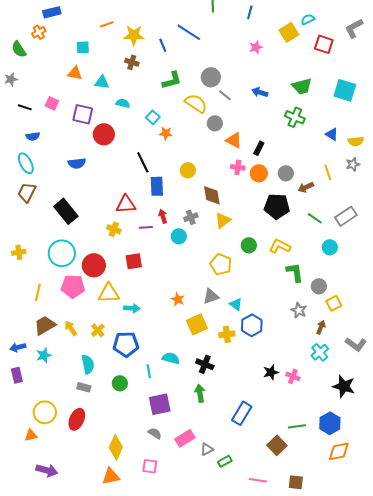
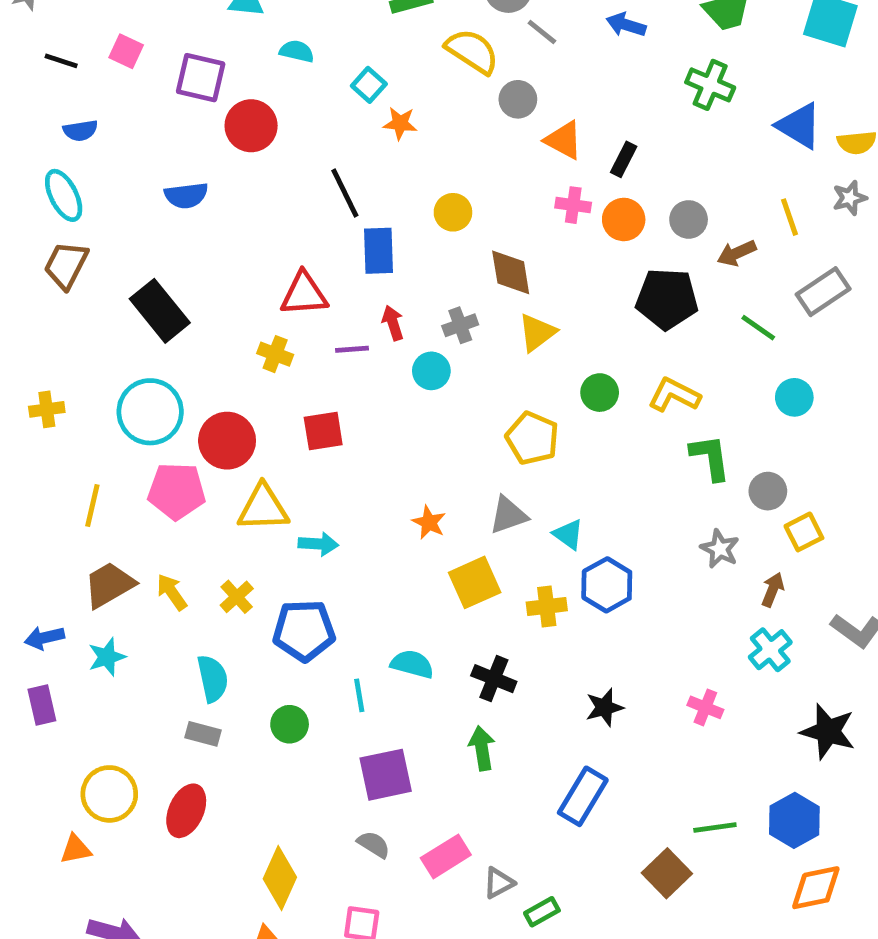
blue triangle: (332, 134) -> (799, 126), size x1.5
gray rectangle: (346, 216) -> (823, 292), moved
black star: (271, 372) -> (604, 707), moved

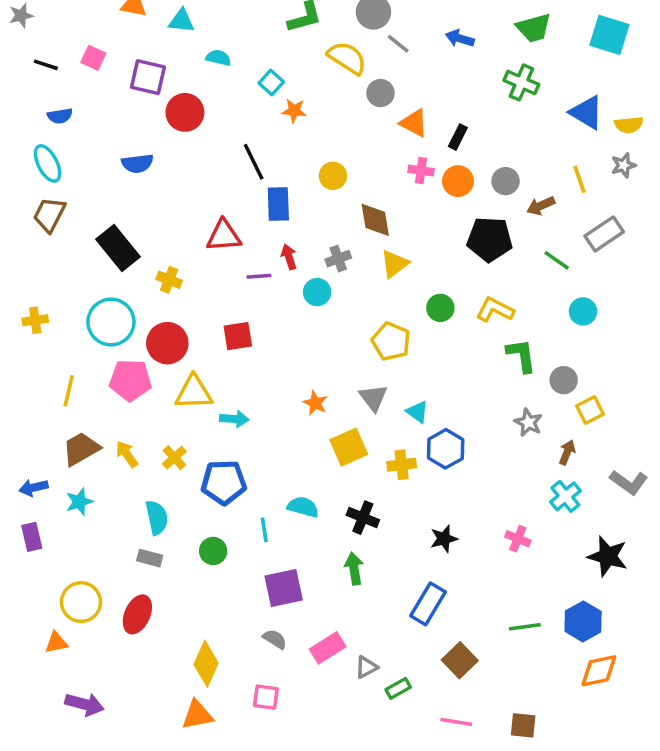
yellow cross: (275, 354) -> (169, 280), moved
gray triangle: (508, 515) -> (373, 398), turned -48
brown square: (667, 873) -> (460, 660), moved

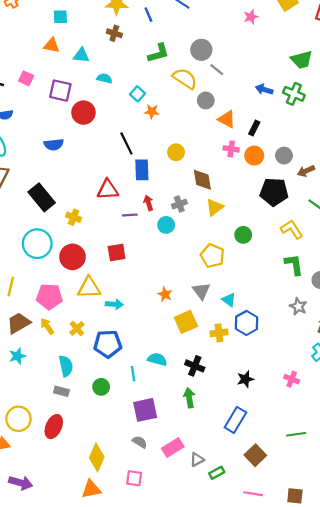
blue arrow: (460, 38) -> (264, 89), moved
yellow L-shape: (495, 310) -> (292, 229), moved, turned 30
pink pentagon: (130, 380) -> (49, 297), moved

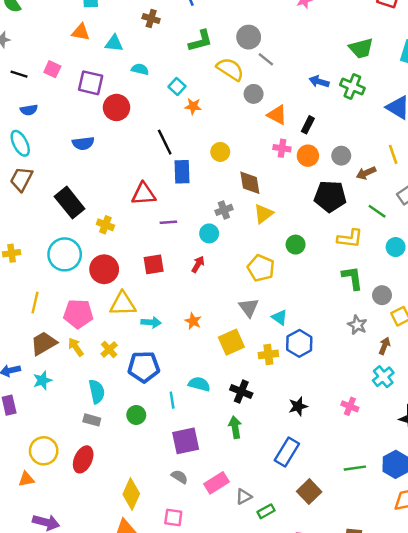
red arrow: (148, 203) -> (198, 264), moved, turned 48
yellow L-shape: (292, 229) -> (350, 238), turned 130
orange star: (165, 294) -> (193, 321), moved

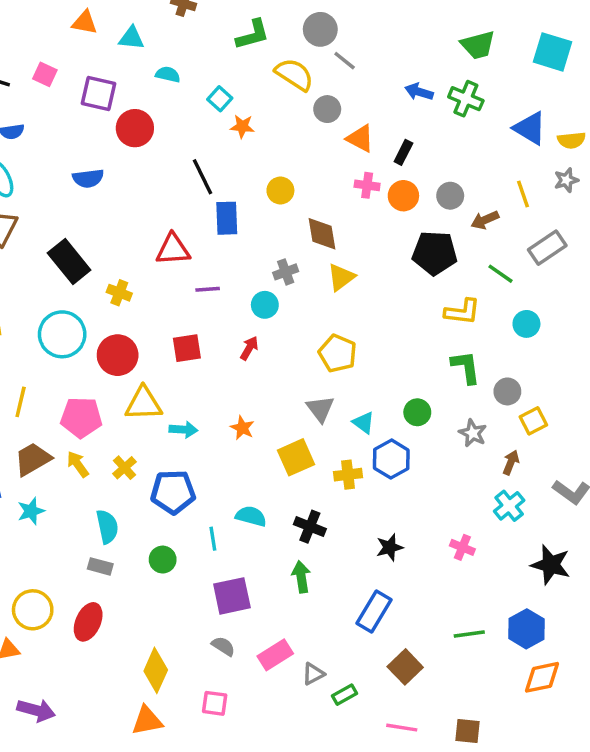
green circle: (296, 245) -> (417, 412), moved

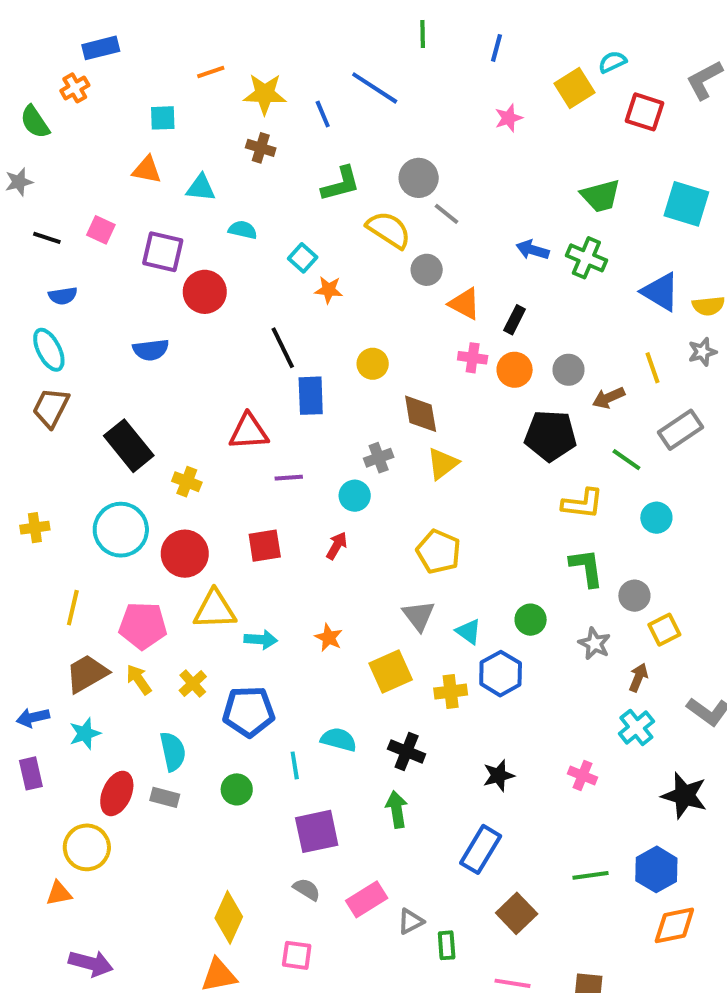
red ellipse: (88, 622) -> (117, 793), moved
green rectangle: (345, 695) -> (447, 945), turned -65

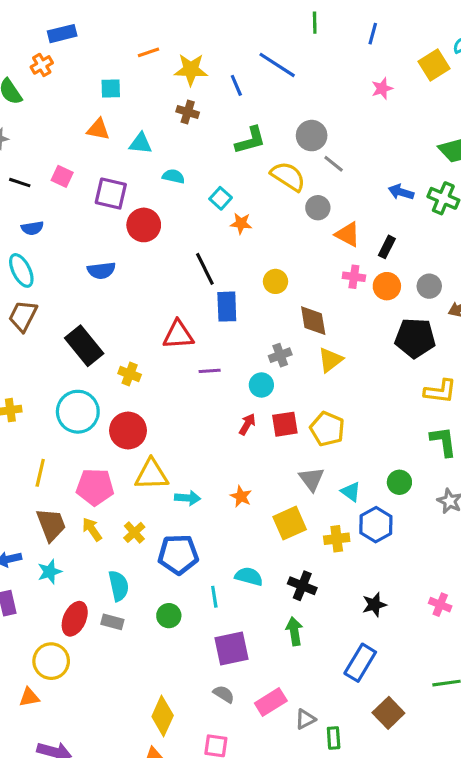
red square: (265, 546) -> (285, 424), moved
brown trapezoid: (87, 674) -> (51, 525), turned 99

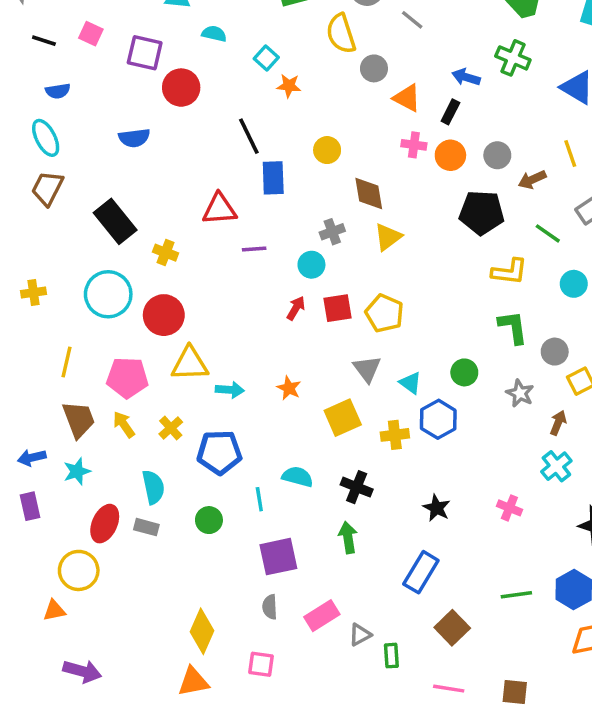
gray line: (334, 164) -> (412, 20), moved
yellow semicircle: (288, 176) -> (341, 34), turned -141
blue arrow: (401, 192) -> (466, 77), moved
black star: (374, 605) -> (437, 508), turned -30
gray semicircle: (224, 694) -> (270, 607), turned -125

